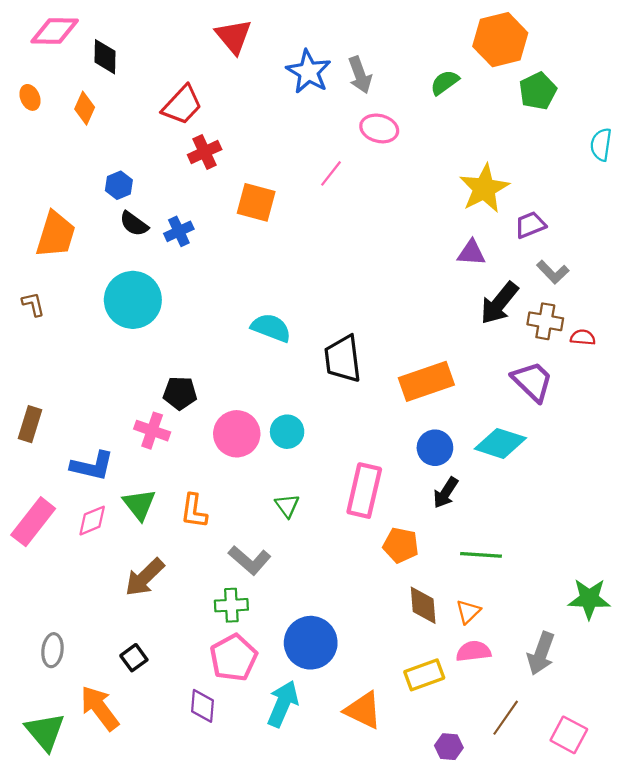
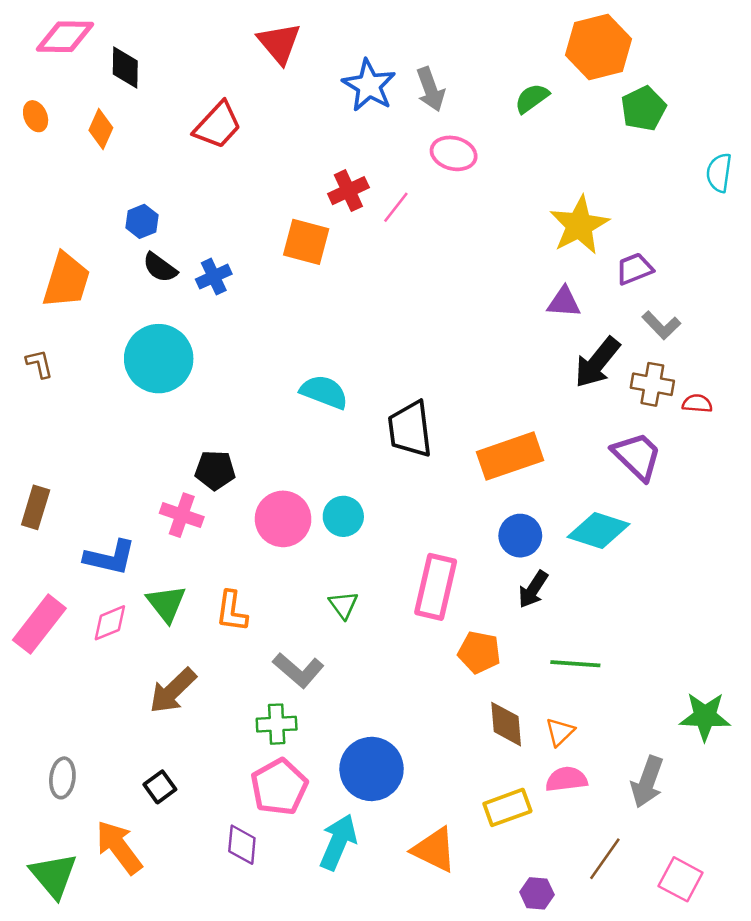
red cross: (205, 152) -> (348, 191), moved

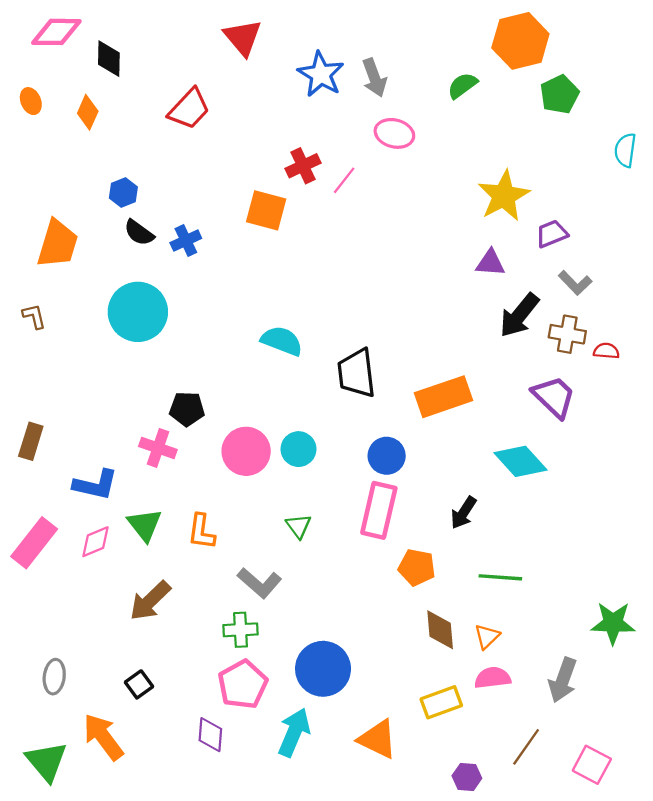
cyan diamond: (598, 530) -> (520, 461), turned 30
blue circle: (520, 536) -> (387, 456), moved

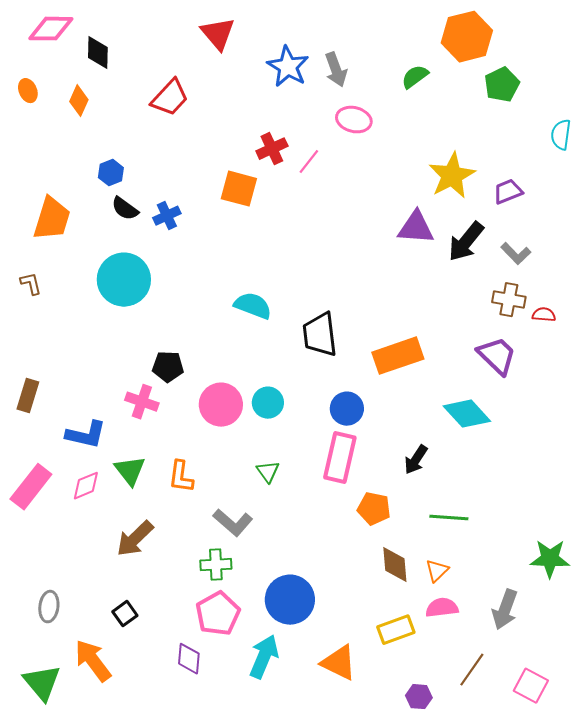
purple trapezoid: (552, 234) -> (508, 192), moved
purple triangle: (490, 263) -> (416, 228), moved, size x1.4
black arrow: (519, 315) -> (466, 242), moved

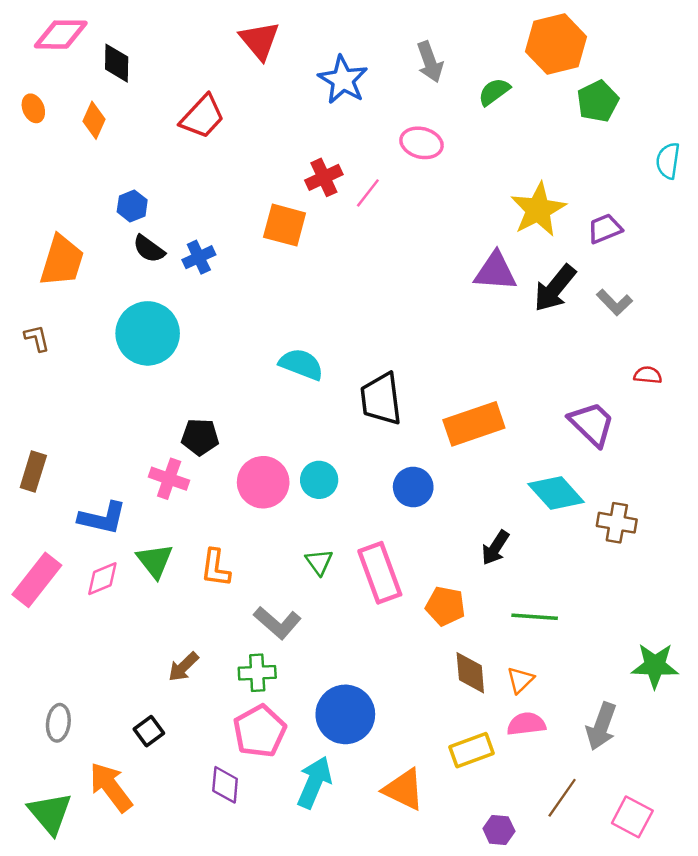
gray arrow: (336, 70) -> (430, 62), moved
brown cross: (509, 300) -> (617, 523), moved
pink rectangle: (340, 458) -> (380, 573), moved, turned -33
brown arrow: (135, 539) -> (183, 667), moved, size x0.7

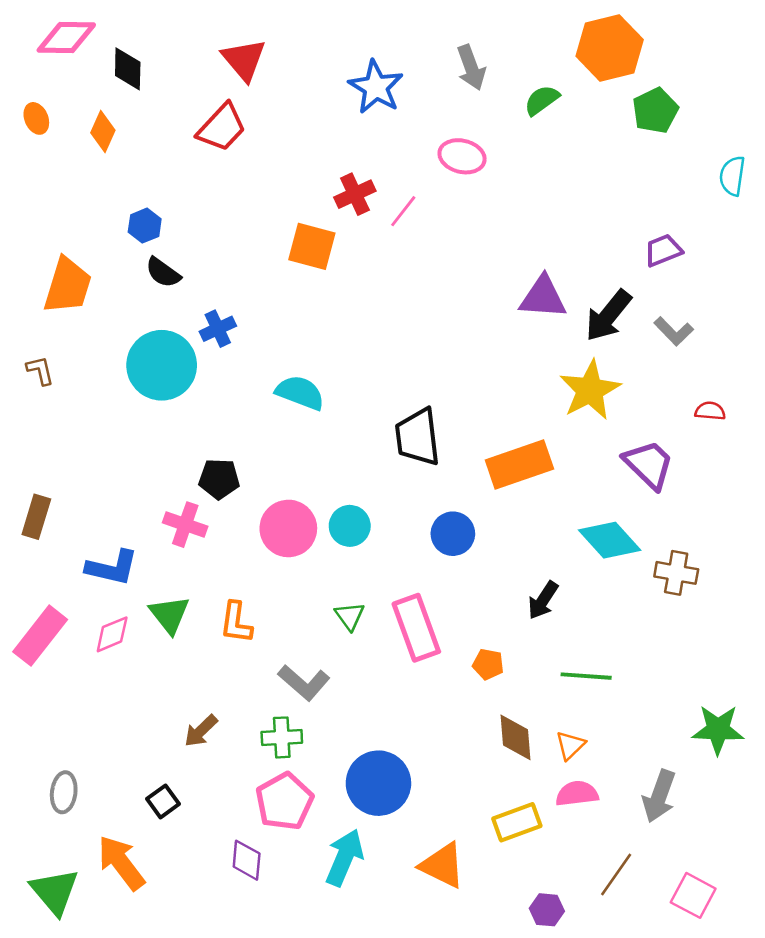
red triangle: (260, 40) -> (244, 60), moved
yellow star: (538, 210) -> (590, 390), moved
blue cross: (199, 257) -> (218, 329), moved
cyan semicircle: (301, 364) -> (300, 393), moved
orange pentagon: (445, 606) -> (488, 664), size x0.7

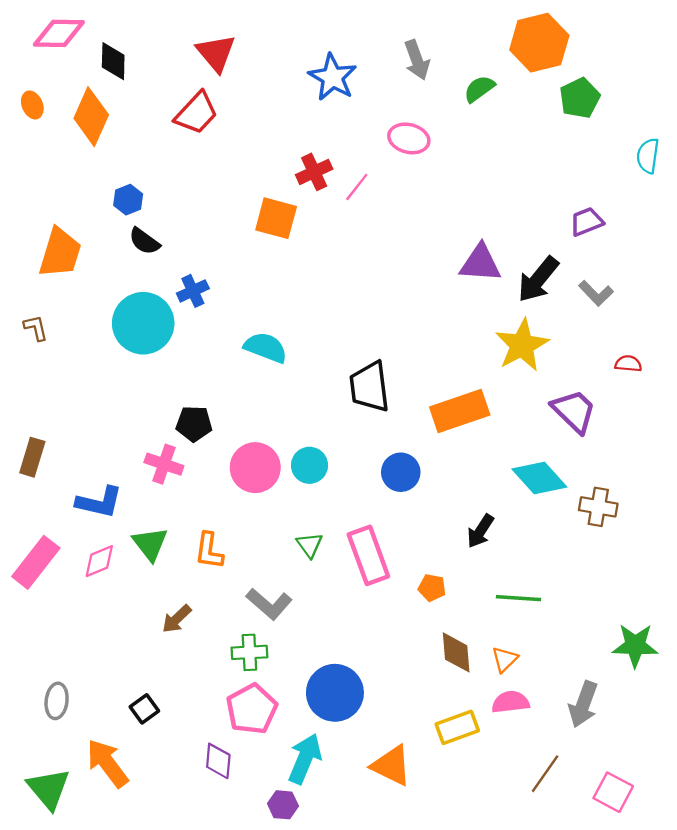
orange diamond: (103, 131) -> (91, 117), size x1.6
brown arrow: (201, 731) -> (177, 619), moved
purple hexagon: (547, 910) -> (283, 805), moved

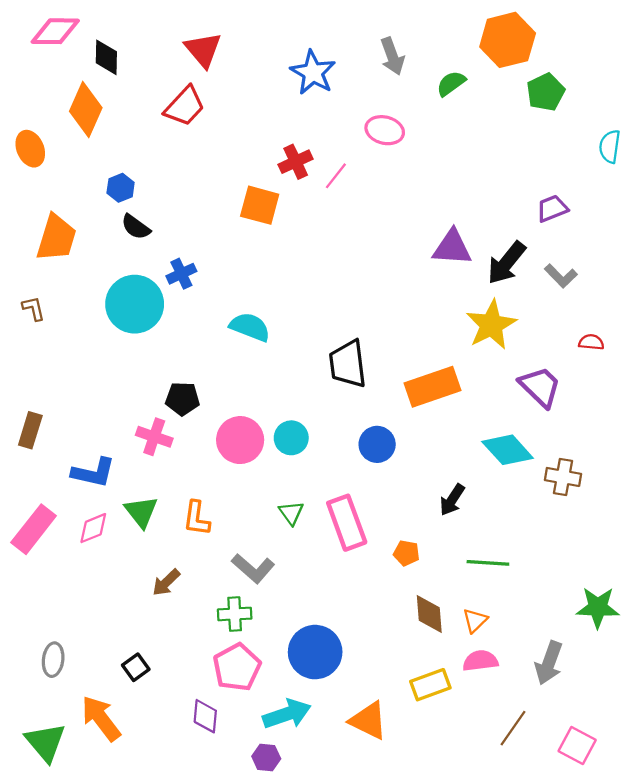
orange ellipse: (32, 105) -> (30, 149), moved, size x1.4
cyan arrow: (305, 759) -> (287, 714), turned 48

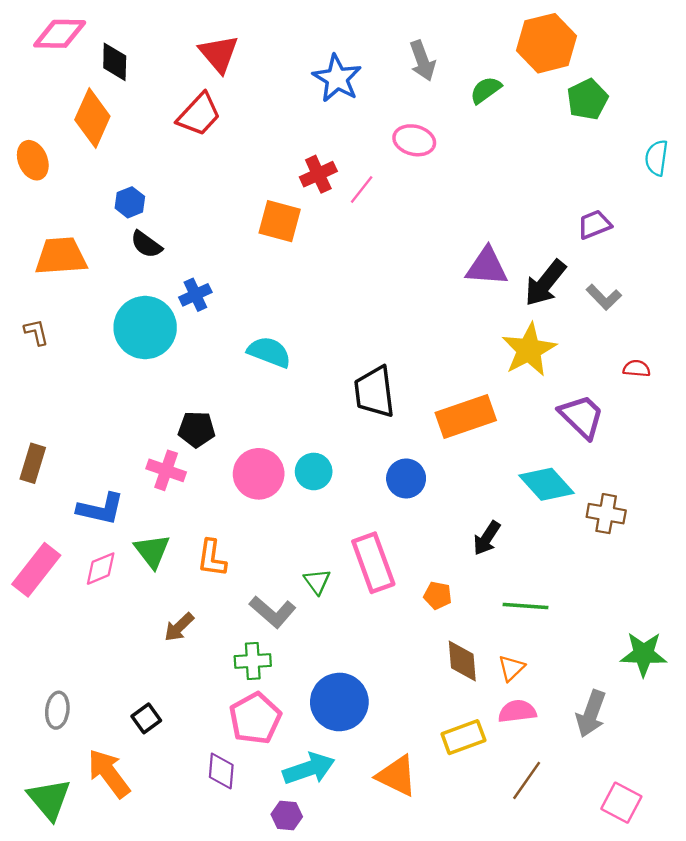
orange trapezoid: (56, 238) -> (61, 256), turned -111
green triangle: (291, 513) -> (317, 581), moved
brown line: (513, 728) -> (527, 780), moved

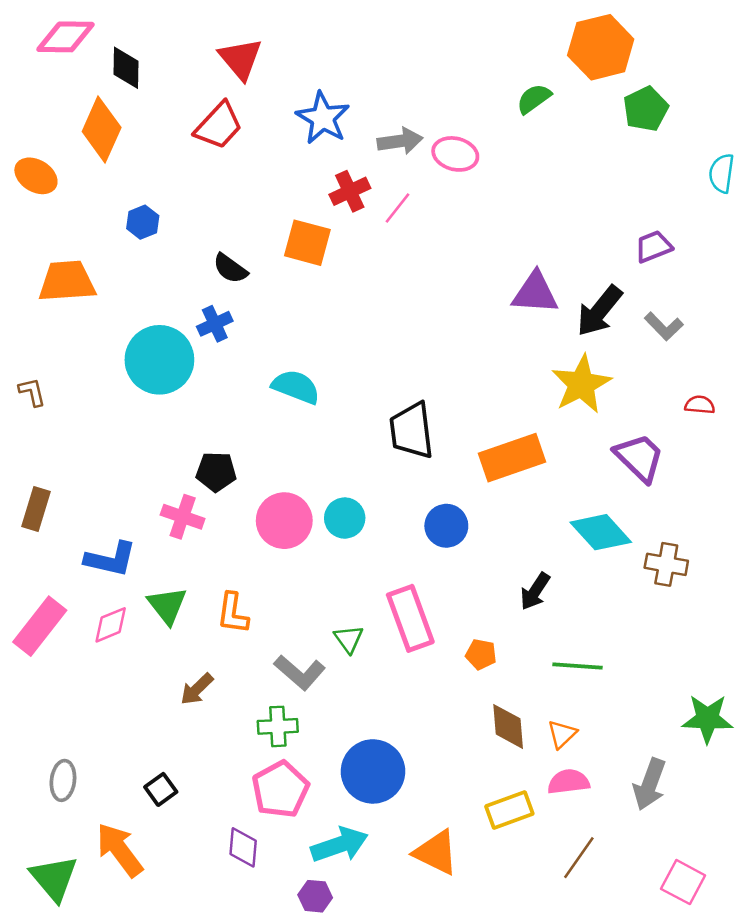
gray arrow: (422, 61) -> (400, 141), moved, turned -78
blue star: (337, 78) -> (323, 118), moved
orange ellipse: (33, 160) -> (36, 176), turned -36
black semicircle: (146, 244) -> (230, 268), moved
brown L-shape: (36, 332) -> (32, 392), moved

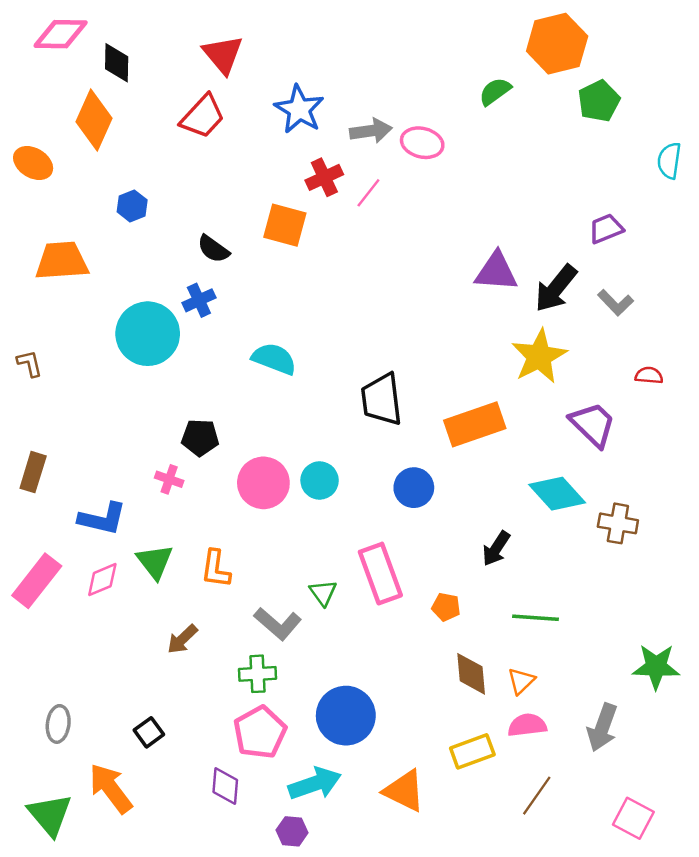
pink cross: (183, 517) -> (169, 479), size x0.7

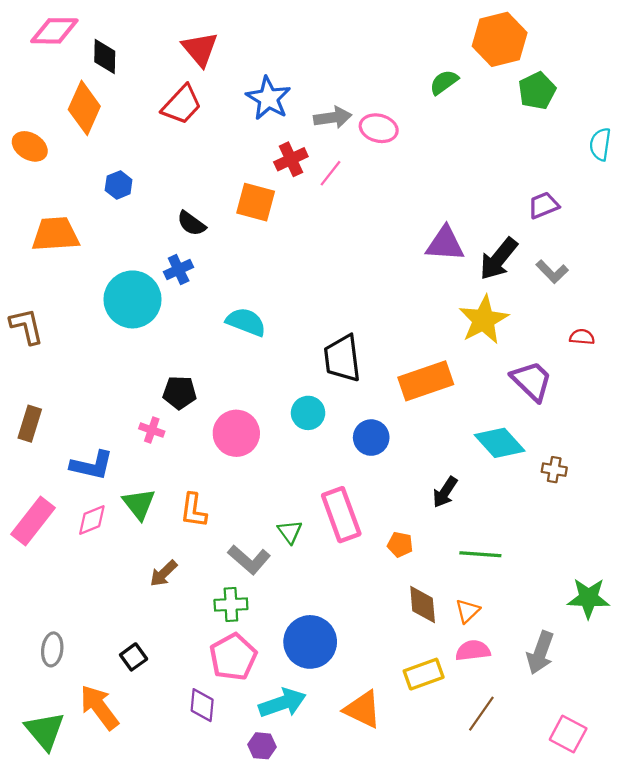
brown L-shape: (30, 364) -> (27, 326), size x1.5
cyan circle: (320, 480) -> (308, 413), moved
brown cross: (618, 523) -> (554, 470), size x0.7

